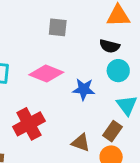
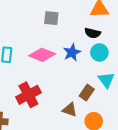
blue star: (84, 89) -> (72, 52), moved, turned -30
brown rectangle: (112, 131) -> (87, 93), moved

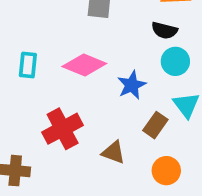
blue star: (72, 52) -> (132, 85), moved
brown triangle: (70, 110) -> (113, 152), moved

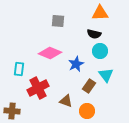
cyan rectangle: (28, 65) -> (19, 69), moved
orange circle: (166, 171) -> (87, 111), moved

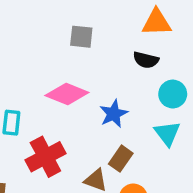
cyan circle: (100, 51) -> (173, 94), moved
brown rectangle: (89, 86) -> (121, 159), moved

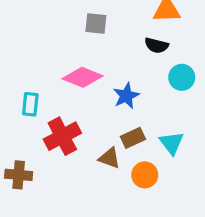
cyan triangle: (167, 133) -> (172, 143), moved
brown rectangle: (121, 159) -> (133, 138), turned 30

